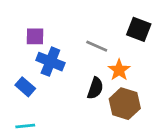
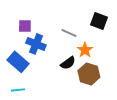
blue rectangle: (25, 87) -> (18, 62), size x1.5
black semicircle: (95, 88) -> (68, 63), turned 35

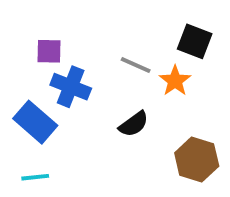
orange star: (85, 50) -> (175, 81), moved
brown hexagon: (89, 74) -> (197, 160), moved

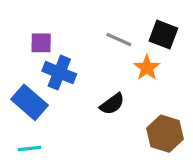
gray line: (136, 65) -> (119, 40), moved

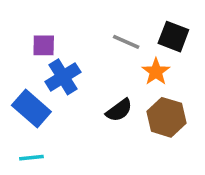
blue cross: (59, 73) -> (63, 77), turned 36
brown hexagon: (165, 134) -> (166, 117), moved

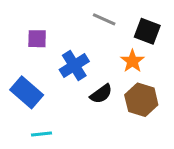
gray line: (126, 42) -> (104, 19), moved
blue cross: (63, 77) -> (74, 66), moved
cyan line: (31, 158) -> (42, 134), moved

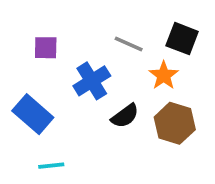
gray line: (104, 19) -> (129, 44), moved

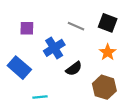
orange star: (164, 75) -> (108, 52), moved
brown hexagon: (175, 123) -> (104, 87), moved
cyan line: (51, 166) -> (40, 97), moved

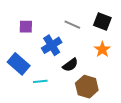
brown hexagon: (104, 87) -> (87, 87), moved
cyan line: (40, 97) -> (40, 81), moved

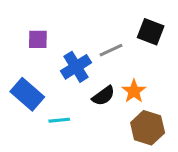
gray line: (72, 25) -> (111, 50), moved, turned -49
orange star: (102, 49) -> (134, 91), moved
brown hexagon: (87, 87) -> (148, 128), moved

